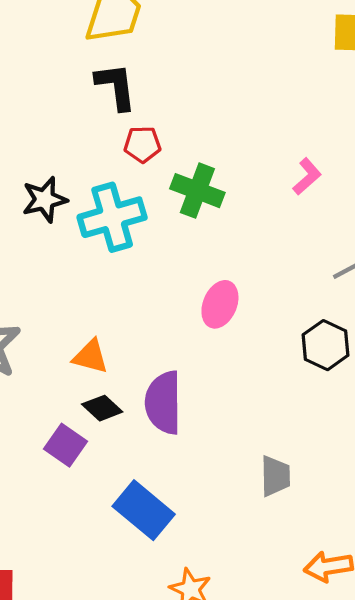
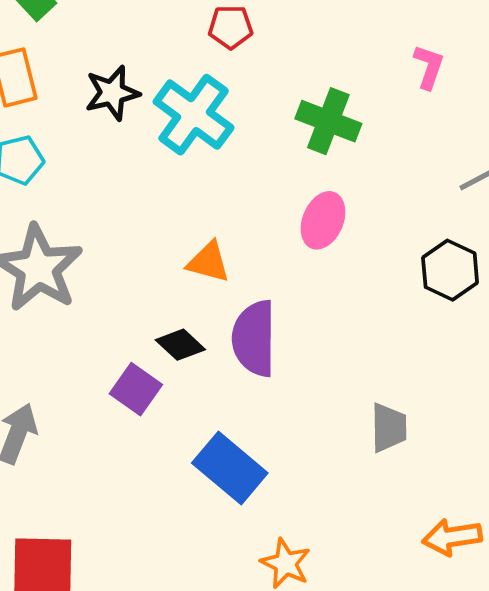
pink L-shape: (307, 176) -> (429, 67), turned -30
green cross: (197, 191) -> (328, 121), moved
cyan cross: (112, 217) -> (194, 115), turned -38
orange triangle: (90, 356) -> (209, 262), moved

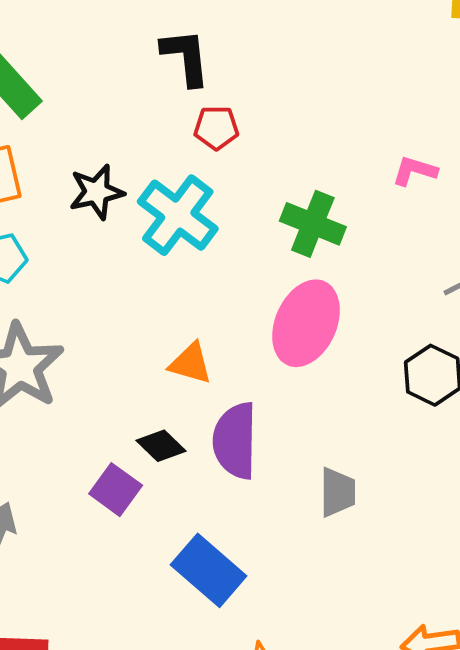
pink L-shape: (429, 67) -> (415, 171), turned -93
pink ellipse: (323, 220) -> (306, 323), size x1.5
gray trapezoid: (389, 428) -> (338, 492), moved

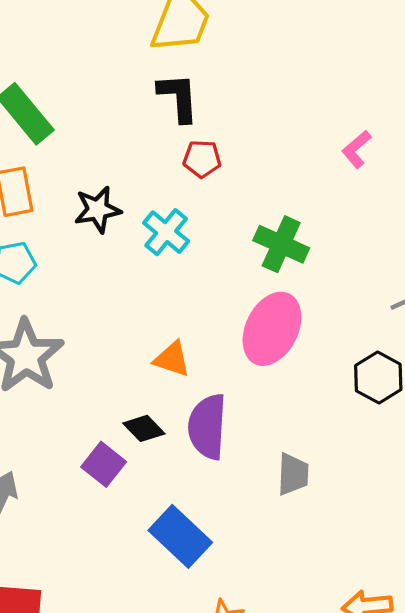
pink L-shape: (415, 171) -> (357, 149), moved, turned -60
cyan cross: (178, 215) -> (166, 232), size x0.7

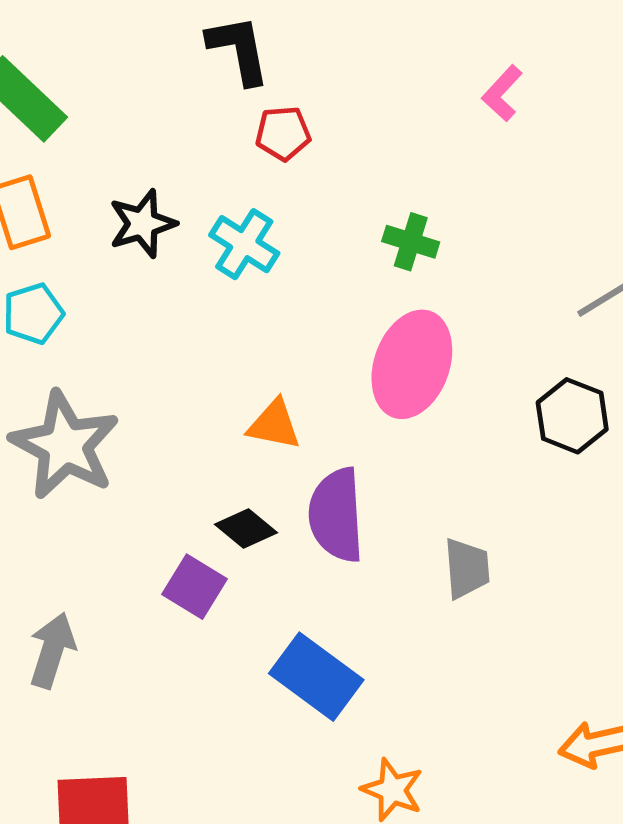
green cross: (281, 244) -> (411, 242), size x0.7

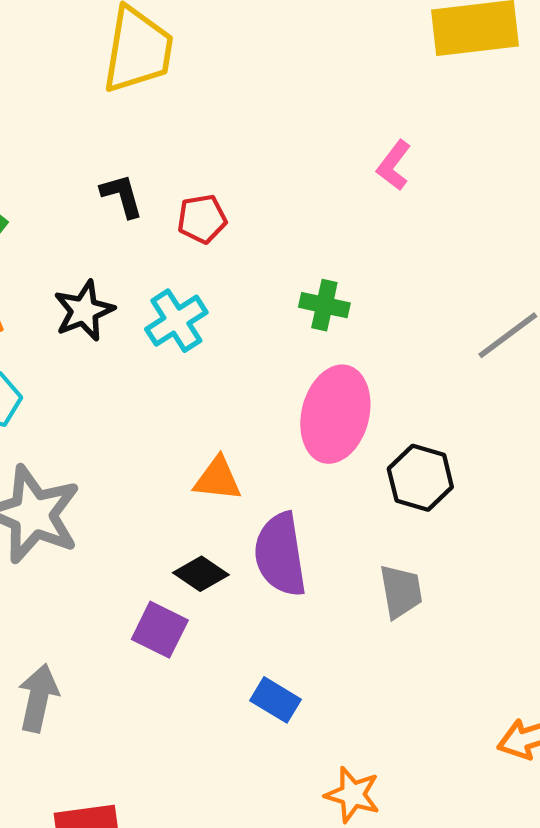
black L-shape: (239, 50) -> (122, 196), moved, size x0.7
cyan cross: (244, 244) -> (176, 321), turned 30
black hexagon: (572, 416) -> (420, 478), moved
blue rectangle: (316, 677) -> (276, 700), size x0.6

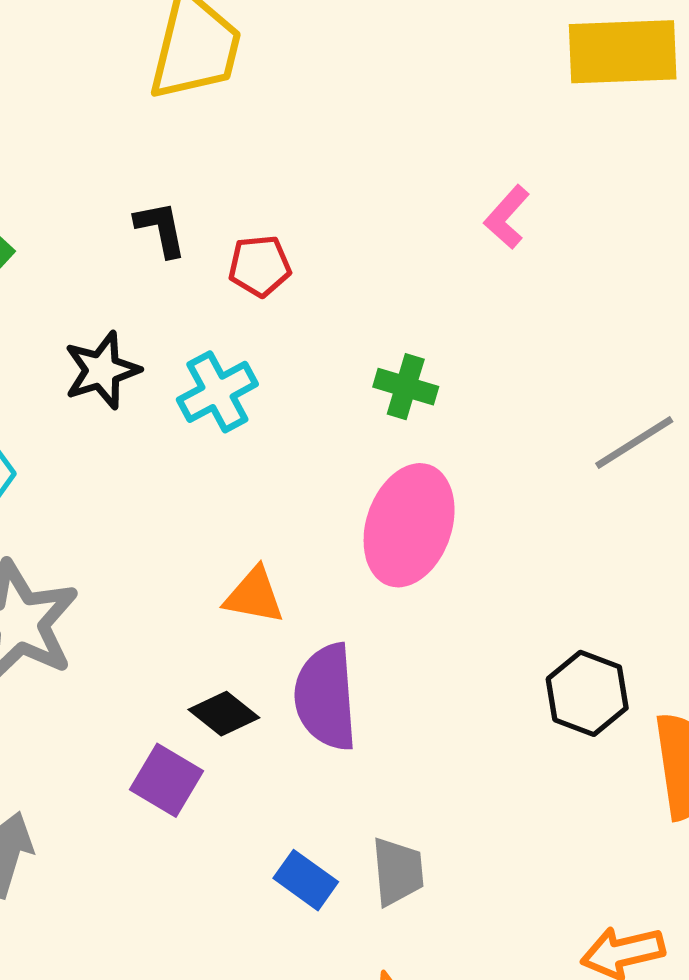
black hexagon: (420, 478) -> (587, 693), moved
gray trapezoid: (401, 591) -> (398, 871), moved

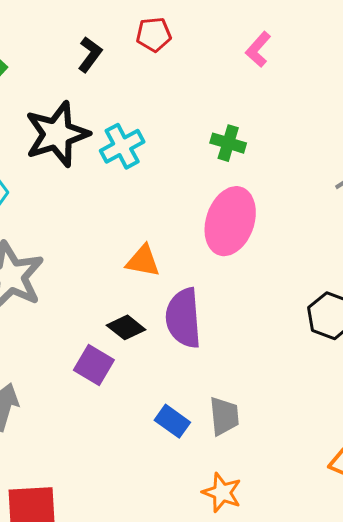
pink L-shape: (507, 217) -> (258, 49), moved
black L-shape: (161, 229) -> (90, 54), turned 48
red pentagon: (260, 266) -> (154, 34), moved
black star: (102, 370) -> (57, 134), size x1.5

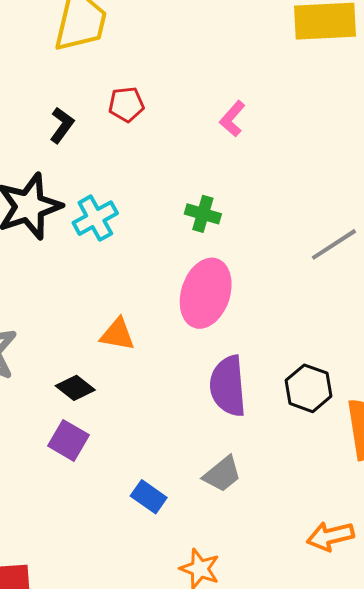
purple semicircle: (183, 318) -> (228, 386), moved
black diamond: (126, 327) -> (75, 388), moved
gray trapezoid: (224, 416) -> (222, 474), moved, turned 57

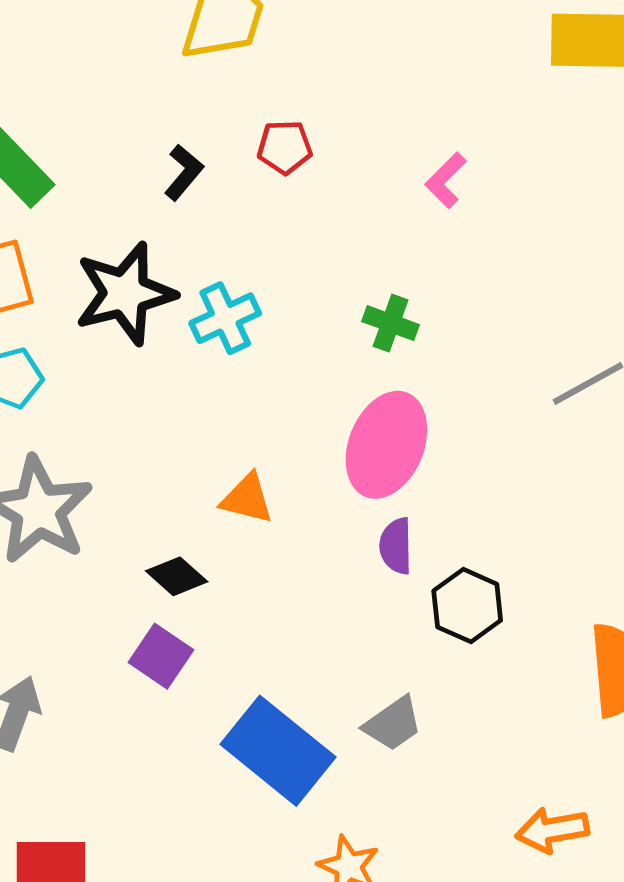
purple semicircle: (228, 386) -> (396, 546), moved, size x0.6
black hexagon: (309, 388) -> (467, 606), moved
blue rectangle: (149, 497) -> (278, 751), size x2.0

